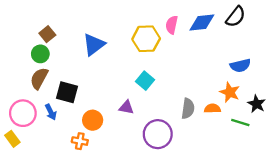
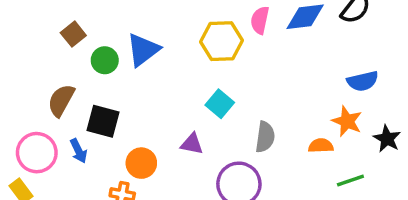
green circle: (40, 54) -> (105, 60), moved
gray semicircle: (188, 109) -> (265, 137), moved
green line: (240, 122) -> (350, 180), moved, turned -36

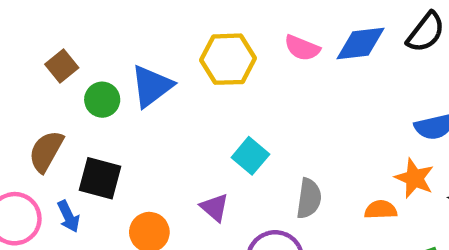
pink semicircle: (260, 20) -> (302, 48), turned -80
yellow hexagon: (221, 41) -> (228, 59), moved
purple triangle: (192, 144) -> (215, 207), turned 30

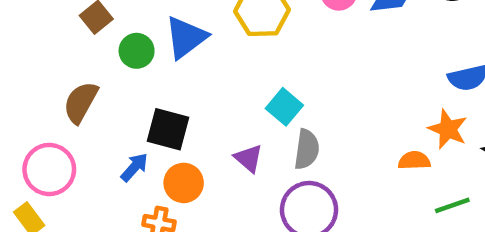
black square: (100, 178) -> (168, 129), moved
gray semicircle: (309, 198) -> (307, 149), moved
blue arrow: (69, 216) -> (134, 167), moved, turned -112

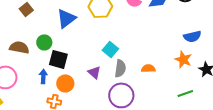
green circle: (137, 51) -> (44, 42), moved
brown semicircle: (81, 102) -> (19, 47), turned 72
orange semicircle: (414, 161) -> (148, 68), moved
blue arrow: (134, 167) -> (43, 76), turned -40

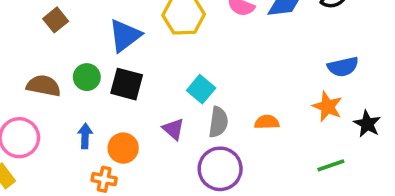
black square: (58, 59) -> (127, 84), moved

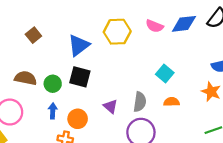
green circle: (87, 77) -> (53, 84), moved
cyan square: (201, 89) -> (165, 74), moved

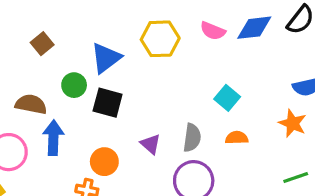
green circle: (53, 84) -> (74, 85), moved
blue arrow: (53, 111) -> (53, 138), moved, size x1.5

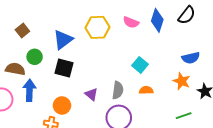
blue diamond: (254, 28) -> (157, 20), turned -65
green circle: (74, 85) -> (35, 57), moved

